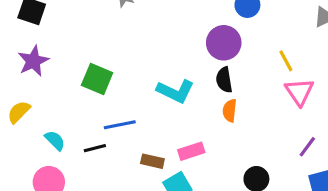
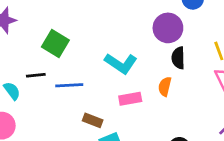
black semicircle: (224, 80) -> (178, 58), moved
black line: (95, 148) -> (36, 75), moved
pink rectangle: (191, 151) -> (130, 99), moved

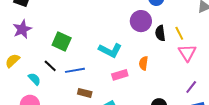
black semicircle: (178, 58) -> (160, 33), moved
black line: (36, 75) -> (50, 66), turned 56
brown rectangle: (93, 120) -> (85, 93), moved

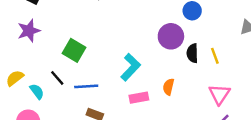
cyan L-shape: (110, 50) -> (131, 67), turned -80
pink triangle: (187, 53) -> (219, 94), moved
yellow semicircle: (12, 61) -> (15, 78), moved

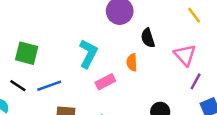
black semicircle: (192, 53) -> (148, 38), moved
yellow line: (215, 56) -> (194, 15), moved

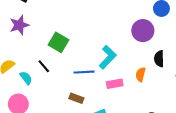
blue line: (49, 86) -> (84, 72), moved

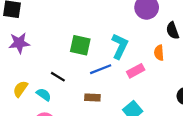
purple star: (19, 25) -> (19, 43), turned 30
green square: (59, 42) -> (80, 45), moved
brown rectangle: (76, 98) -> (92, 97), moved

